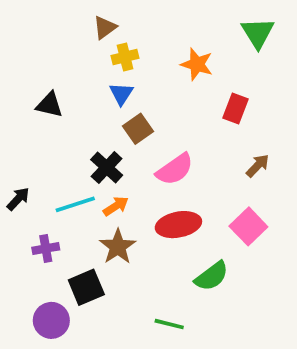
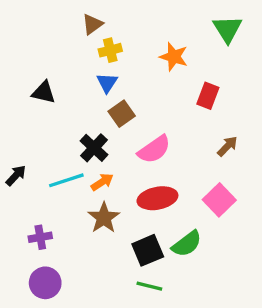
purple cross: (46, 249) -> (40, 237), moved
black square: (86, 287) -> (148, 250), moved

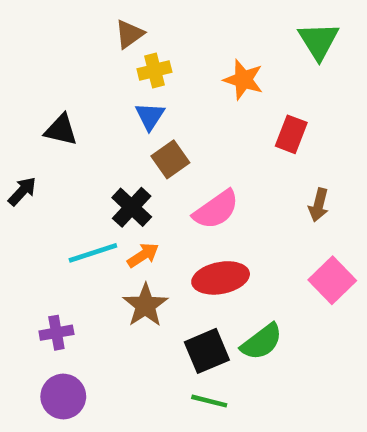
brown arrow: (227, 146) -> (319, 205), turned 150
black arrow: (16, 175) -> (22, 191), moved
pink square: (219, 200) -> (332, 280), moved

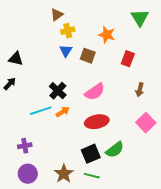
black triangle: (61, 130) -> (16, 59), moved
brown square: (170, 159) -> (88, 56), moved, turned -35
brown star: (145, 305) -> (64, 174), moved

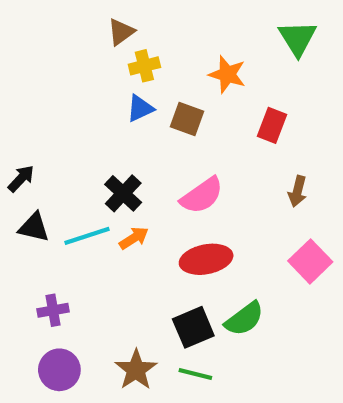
blue triangle: (66, 51) -> (140, 108), turned 32
black triangle: (16, 59) -> (34, 227), moved

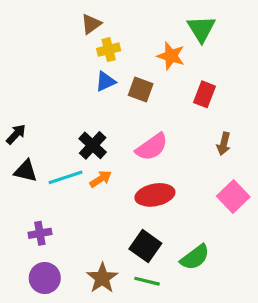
green triangle: (297, 38) -> (201, 29), moved
green semicircle: (244, 319) -> (195, 257), moved
black square: (193, 327) -> (145, 246), turned -32

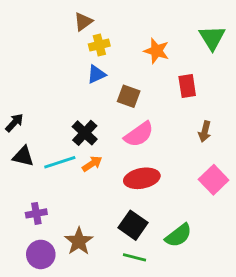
green triangle: (201, 29) -> (212, 38), moved
brown square: (141, 89) -> (129, 96), moved
red rectangle: (205, 94) -> (187, 86), turned -30
brown star: (102, 278) -> (79, 241), moved

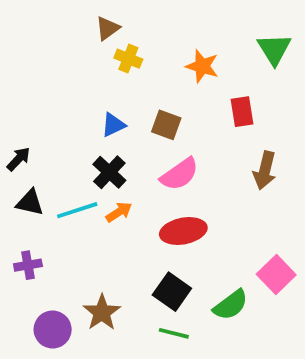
yellow cross: (99, 45) -> (128, 59), turned 36
blue triangle: (96, 74) -> (113, 125), moved
brown arrow: (205, 131) -> (265, 170), size x1.4
pink square: (214, 180) -> (276, 275), moved
purple cross: (36, 213) -> (28, 265), moved

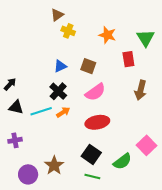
green triangle: (274, 49) -> (146, 38), moved

